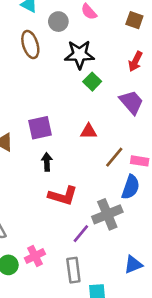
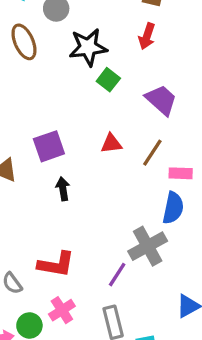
red arrow: (135, 61) -> (147, 36), moved
brown line: (114, 157) -> (152, 153), moved
red L-shape: (63, 196) -> (56, 264), moved

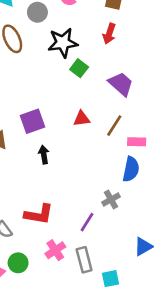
gray cross: (148, 246) -> (111, 200), size x0.6
pink cross: (62, 310) -> (55, 250), moved

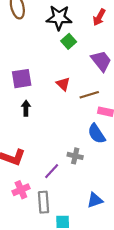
red triangle: (82, 119) -> (63, 84), turned 40
brown line: (114, 126) -> (89, 95), turned 30
blue semicircle: (131, 169) -> (96, 134), turned 125
gray cross: (111, 200) -> (75, 156), turned 32

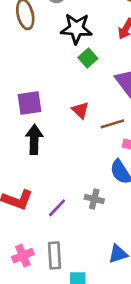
black arrow: (26, 108) -> (34, 139), size x1.5
purple line: (52, 171) -> (57, 208), moved
pink cross: (21, 190) -> (23, 256), moved

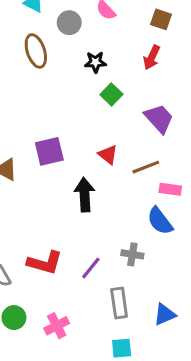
black star: (76, 29) -> (95, 62), size x0.6
black arrow: (34, 139) -> (85, 195), moved
gray rectangle: (54, 255) -> (119, 303), moved

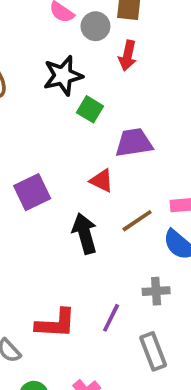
gray circle: (69, 23) -> (95, 26), moved
black star: (95, 62) -> (63, 76), size x1.5
purple trapezoid: (159, 118) -> (134, 143), moved, turned -44
brown line: (146, 167) -> (137, 221), moved

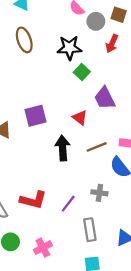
purple trapezoid: (134, 143) -> (105, 98), turned -120

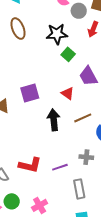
purple line: (68, 204) -> (60, 167), turned 35

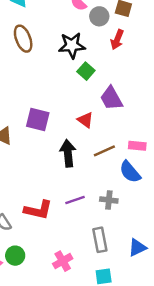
purple square: (30, 93) -> (38, 120), turned 30
purple line: (60, 167) -> (75, 200), moved
pink cross: (40, 205) -> (63, 261), moved

